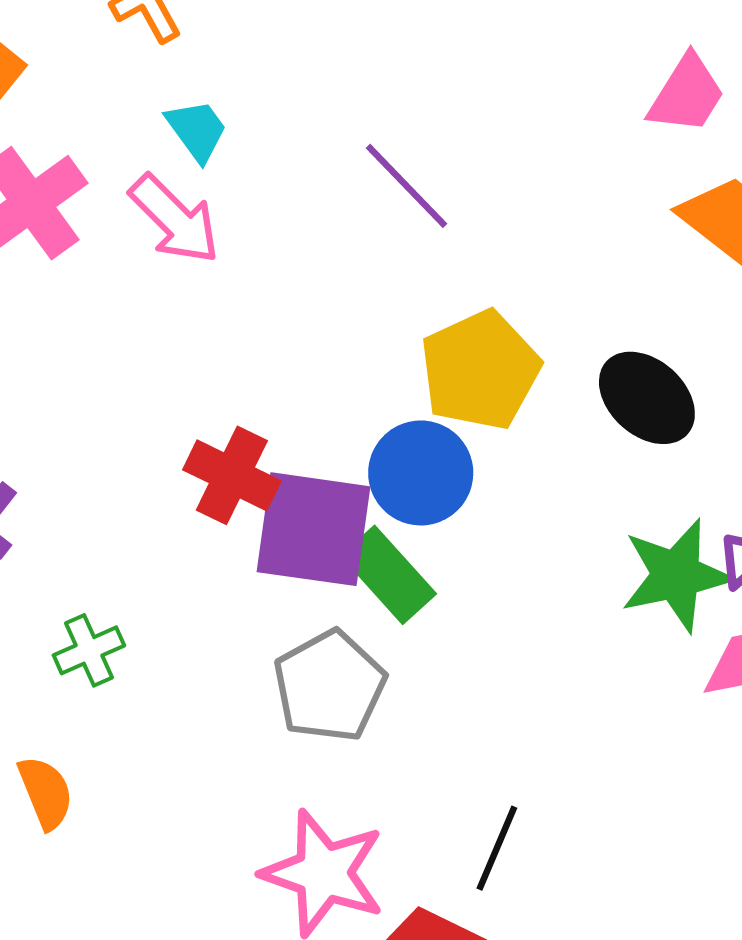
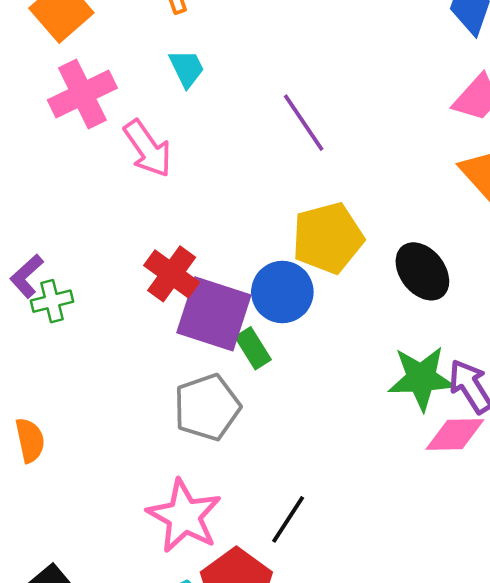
pink arrow: (175, 219) -> (148, 148), moved
green rectangle: (389, 575) -> (253, 348), size x0.7
green cross: (89, 650) -> (52, 301), moved

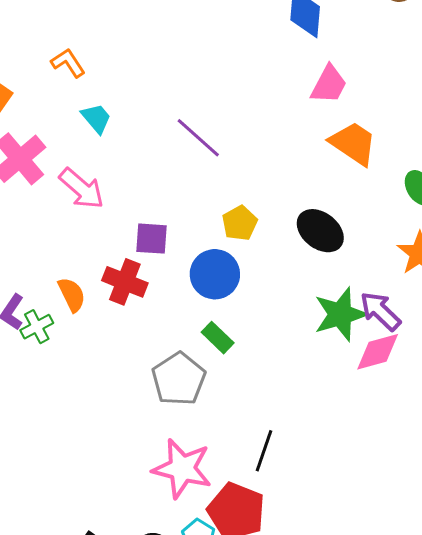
yellow pentagon: (328, 238) -> (240, 223), size x0.6
purple square: (214, 314) -> (152, 239), moved, size x0.6
green rectangle: (253, 348) -> (218, 338), moved
orange semicircle: (30, 440) -> (72, 295), moved

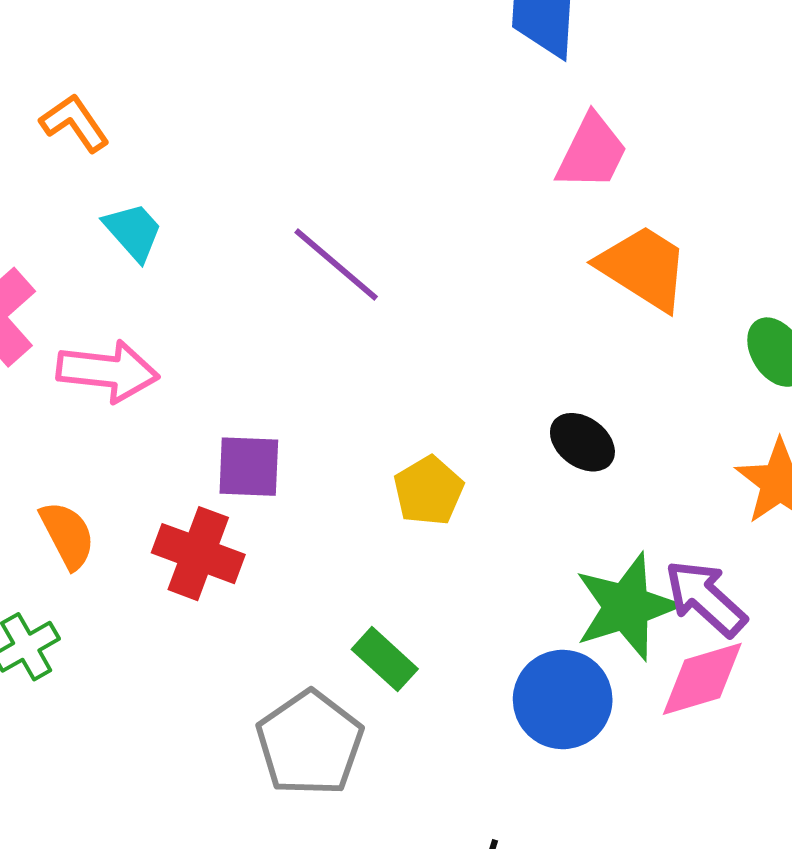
pink arrow: (82, 189) -> (108, 371), turned -33
yellow pentagon: (240, 223) -> (429, 491), moved
black ellipse: (320, 231) -> (582, 442), size x0.7
blue circle: (215, 274) -> (563, 699), moved
orange semicircle: (72, 295) -> (67, 535), moved

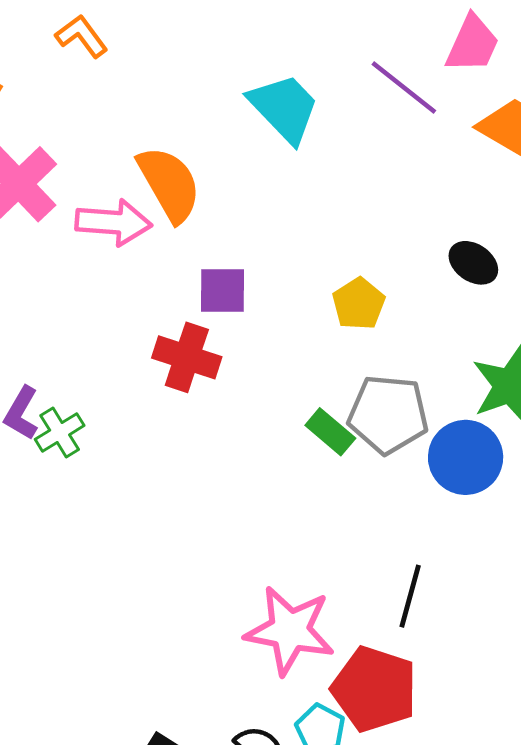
cyan trapezoid: (133, 231) -> (284, 108), moved, size x1.6
purple line: (336, 265) -> (404, 88), moved
orange semicircle: (67, 535) -> (169, 184), moved, size x1.5
gray pentagon: (310, 743) -> (388, 414), moved, turned -30

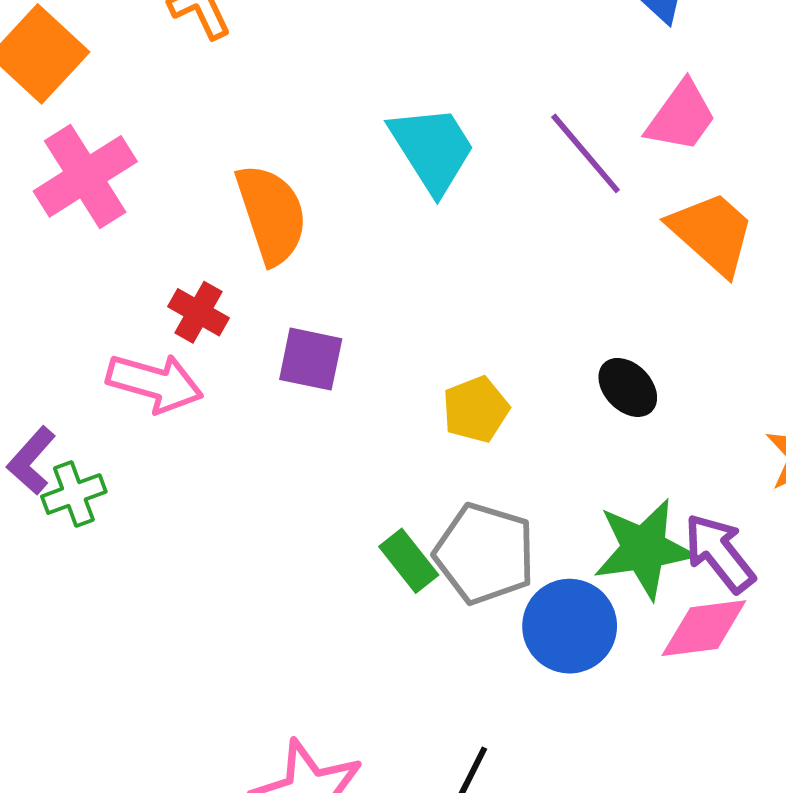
pink arrow: (113, 222) -> (155, 383), moved
red cross: (187, 357) -> (198, 312), moved, size x0.7

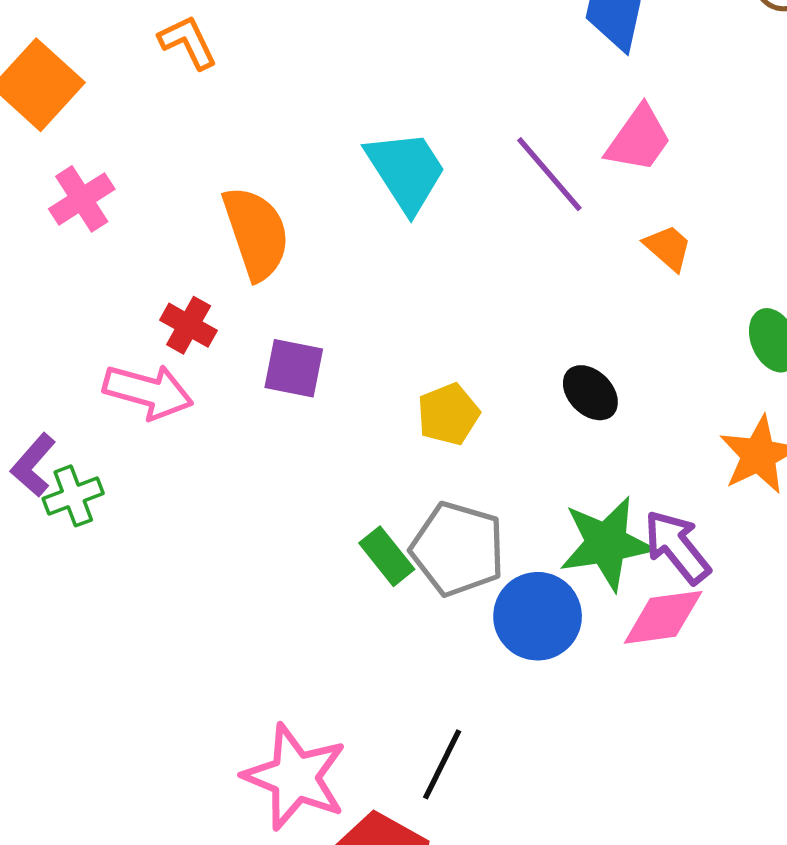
pink cross: (85, 176) -> (82, 199), size x0.7
orange trapezoid: (712, 233) -> (668, 248), size x0.6

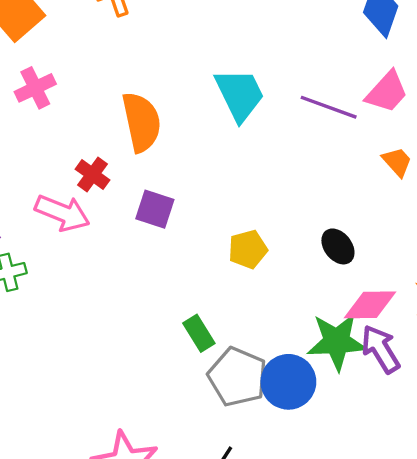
purple line: (549, 174) -> (329, 107), turned -36
gray pentagon: (458, 549) -> (238, 377), moved
pink diamond: (663, 617) -> (370, 305), moved

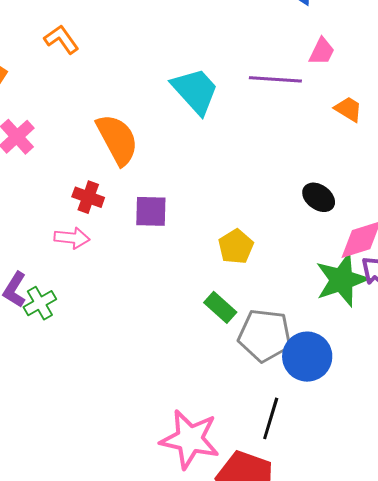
pink trapezoid: (387, 92) -> (322, 51), size x0.7
pink arrow: (62, 213) -> (72, 238), size x0.7
yellow pentagon: (248, 249) -> (236, 247), moved
blue circle: (288, 382) -> (307, 357), moved

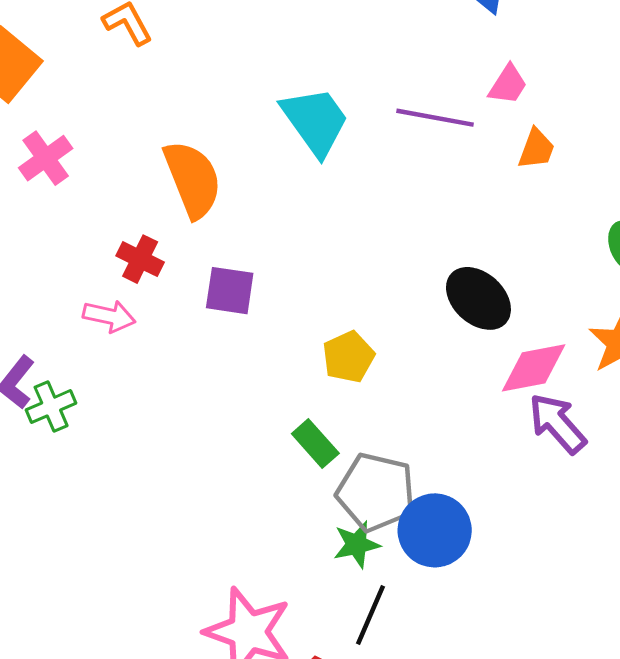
orange trapezoid: (348, 109) -> (536, 149), moved, turned 72
black ellipse: (319, 197) -> (478, 298), size x1.4
green star: (342, 280) -> (357, 544), moved, size x0.6

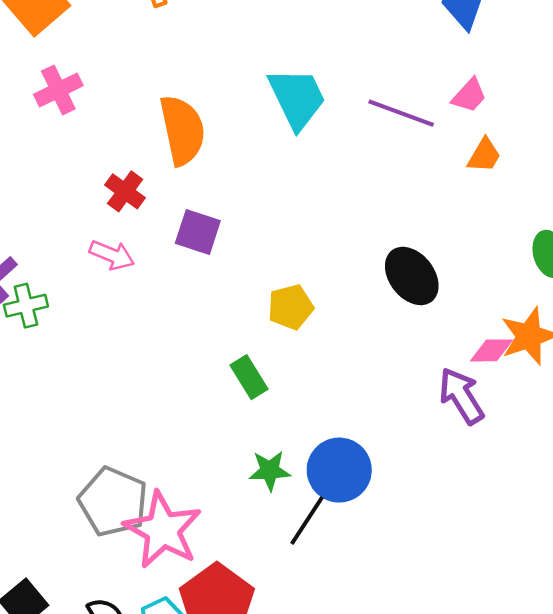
pink arrow: (109, 316) -> (112, 255), moved
pink diamond: (534, 368) -> (491, 350), moved, size x0.7
gray pentagon: (376, 492) -> (113, 502), moved
black line: (370, 615) -> (307, 520), moved

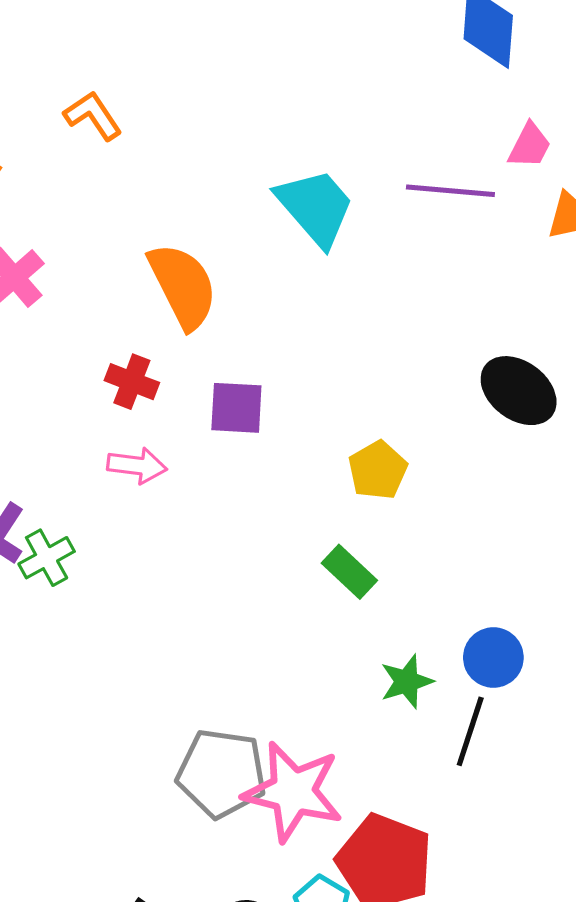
blue circle: (339, 470) -> (493, 658), size x0.7

